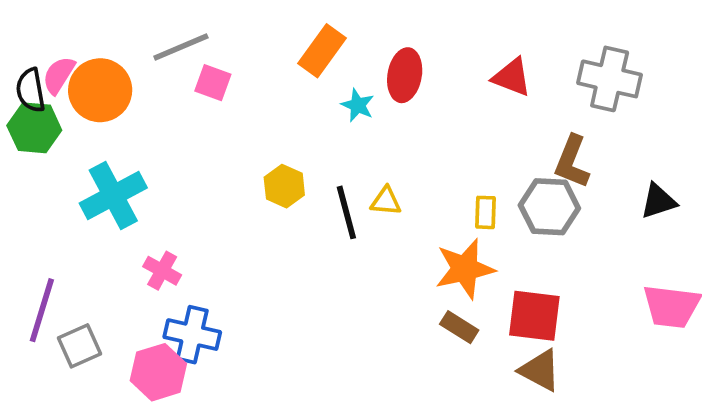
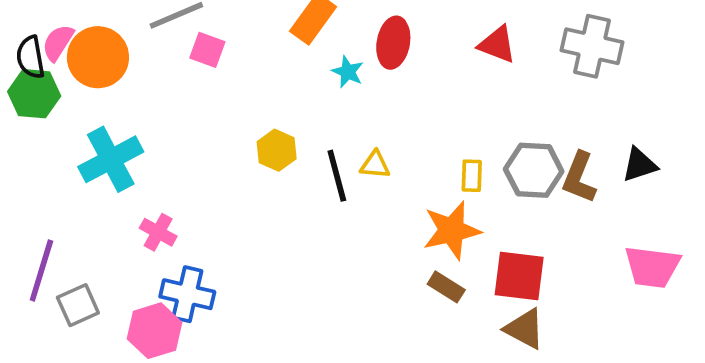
brown L-shape: (572, 162) -> (579, 178), moved

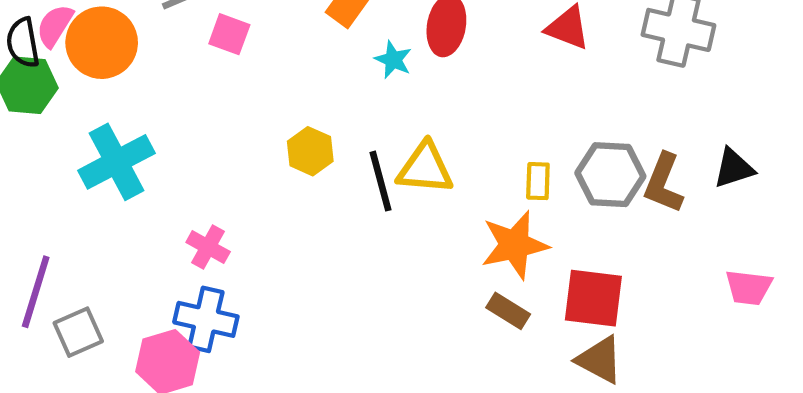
yellow triangle: (375, 165) -> (425, 168), size x1.6
pink cross: (158, 232) -> (208, 247), moved
pink trapezoid: (652, 267) -> (749, 287), size x0.7

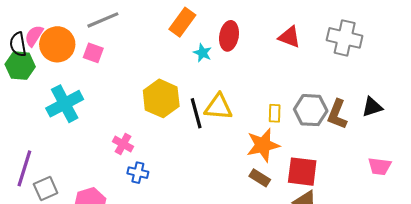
pink square: (229, 34) -> (93, 53), moved
yellow hexagon: (310, 151) -> (161, 98), size x1.6
pink cross: (208, 247) -> (123, 144), moved
blue cross: (206, 319) -> (138, 173), moved, size x0.7

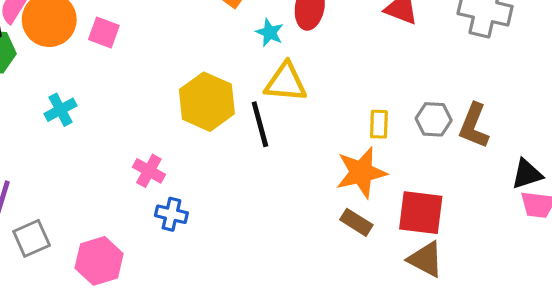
cyan cross: (65, 104) -> (60, 110), size x0.6
yellow triangle: (218, 107) -> (286, 82), moved
black triangle: (372, 107) -> (527, 174), moved
gray hexagon: (311, 110) -> (434, 119), size x0.7

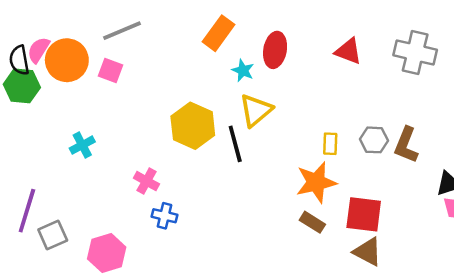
yellow triangle: (286, 82) -> (256, 110), turned -45
cyan cross: (60, 110) -> (82, 145), moved

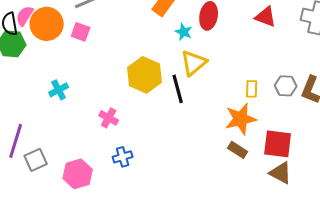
blue cross: (164, 216) -> (123, 157), moved, turned -30

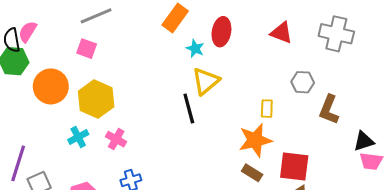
orange circle: (47, 24) -> (51, 86), moved
yellow hexagon: (145, 75) -> (96, 99), moved
gray hexagon: (286, 86) -> (303, 82), moved
cyan cross: (59, 90) -> (78, 137), moved

